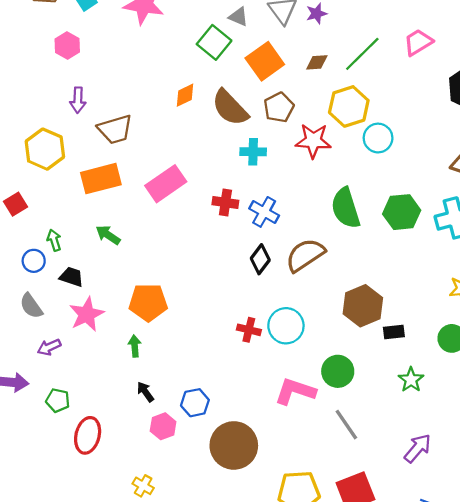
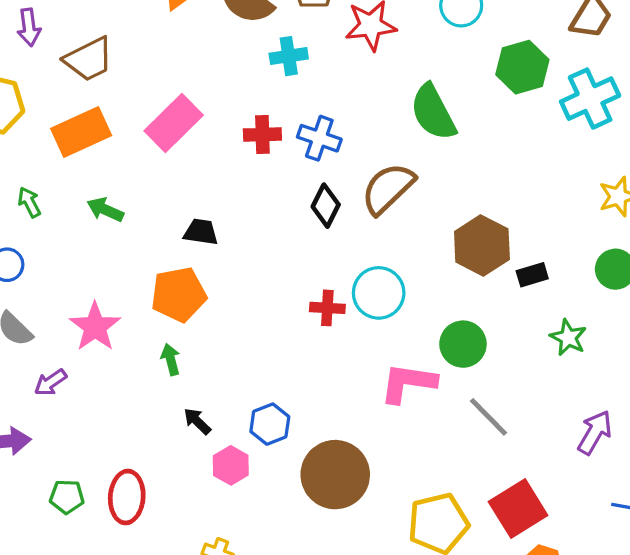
green hexagon: (402, 212) -> (522, 67), moved
green arrow: (54, 240) -> (29, 202), moved
black trapezoid: (72, 277) -> (201, 232), moved
green pentagon: (58, 400) -> (67, 497), moved

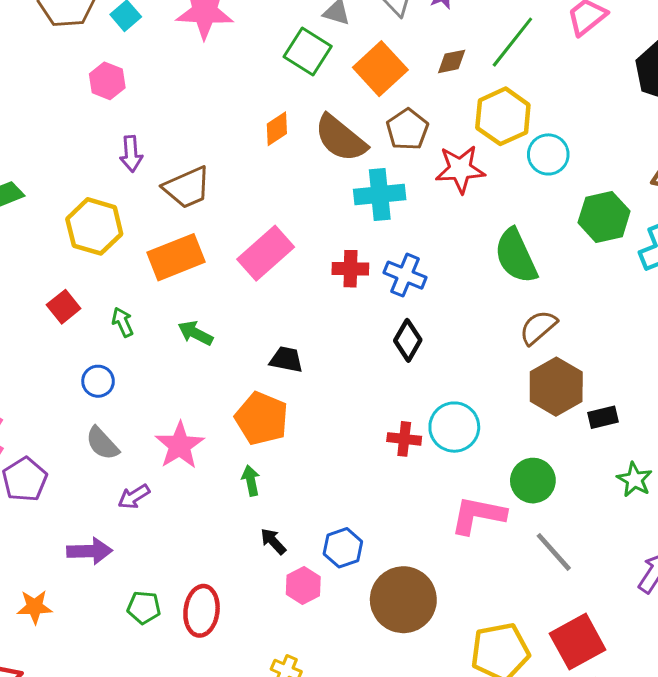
cyan cross: (289, 56) -> (380, 195), size x1.4
brown semicircle: (388, 188) -> (538, 327), moved, size x0.7
orange pentagon: (179, 294) -> (262, 418), turned 30

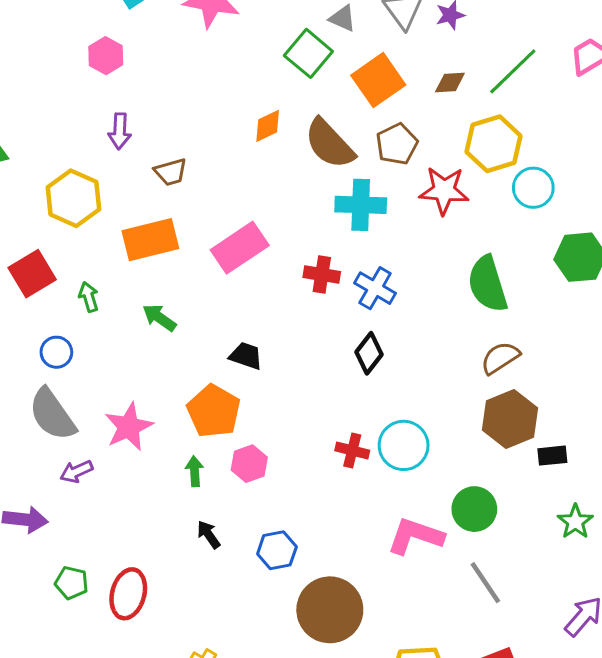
brown trapezoid: (187, 187) -> (171, 172), size x0.7
red square: (64, 307) -> (32, 274), size x1.4
gray semicircle: (102, 443) -> (52, 414), size x1.5
pink hexagon: (303, 586) -> (249, 464), moved

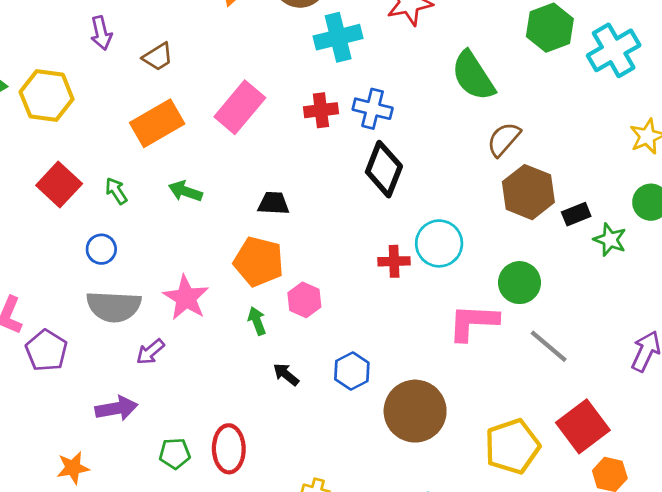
yellow hexagon: (73, 198) -> (47, 95), moved
black diamond: (369, 353) -> (384, 169), size x1.4
gray semicircle: (52, 414) -> (114, 306), turned -36
green star: (575, 522) -> (610, 240), moved

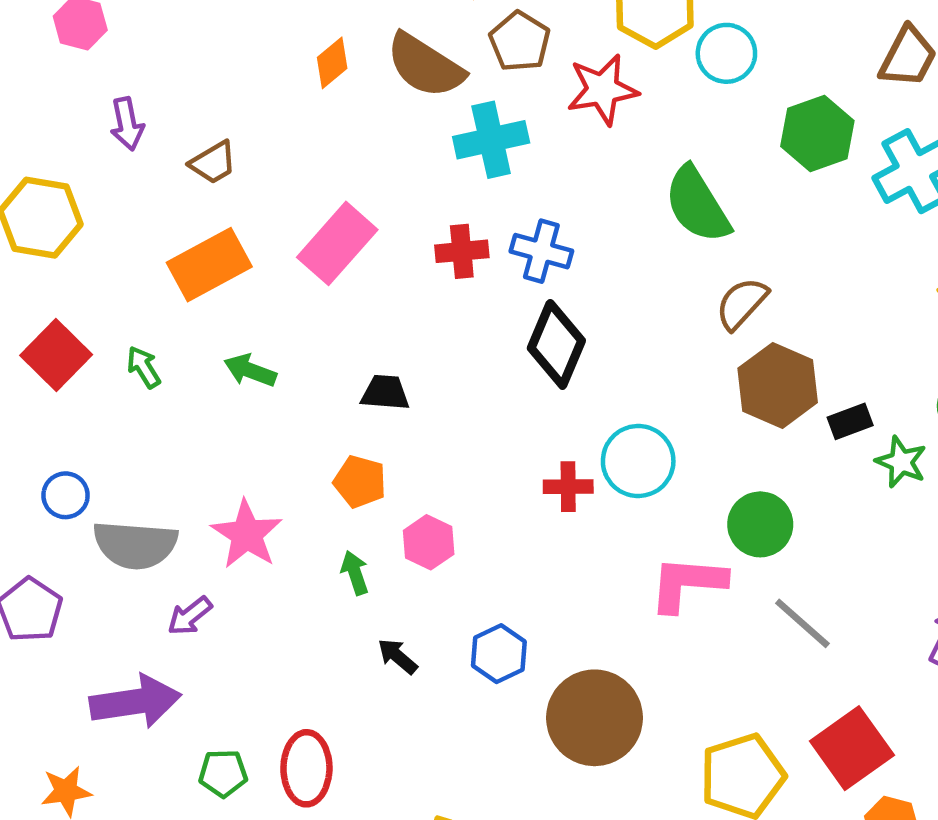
blue circle: (101, 249) -> (66, 495), moved
orange pentagon: (259, 262) -> (360, 482), size x0.7
purple arrow: (116, 408) -> (135, 702), size x1.4

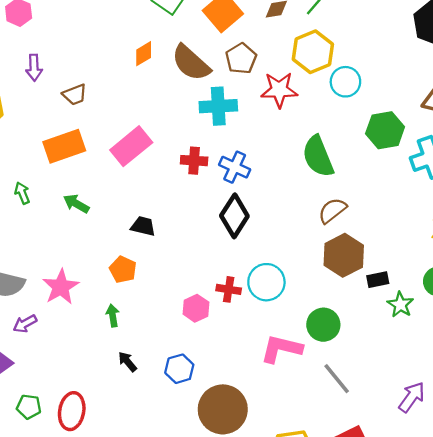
pink hexagon: (429, 542) -> (196, 308), moved

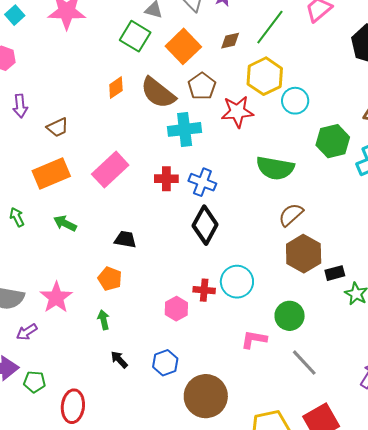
green semicircle: (318, 156) -> (275, 168), turned -54
pink L-shape: (281, 349) -> (254, 339), size x0.7
green pentagon: (29, 407) -> (35, 382), moved

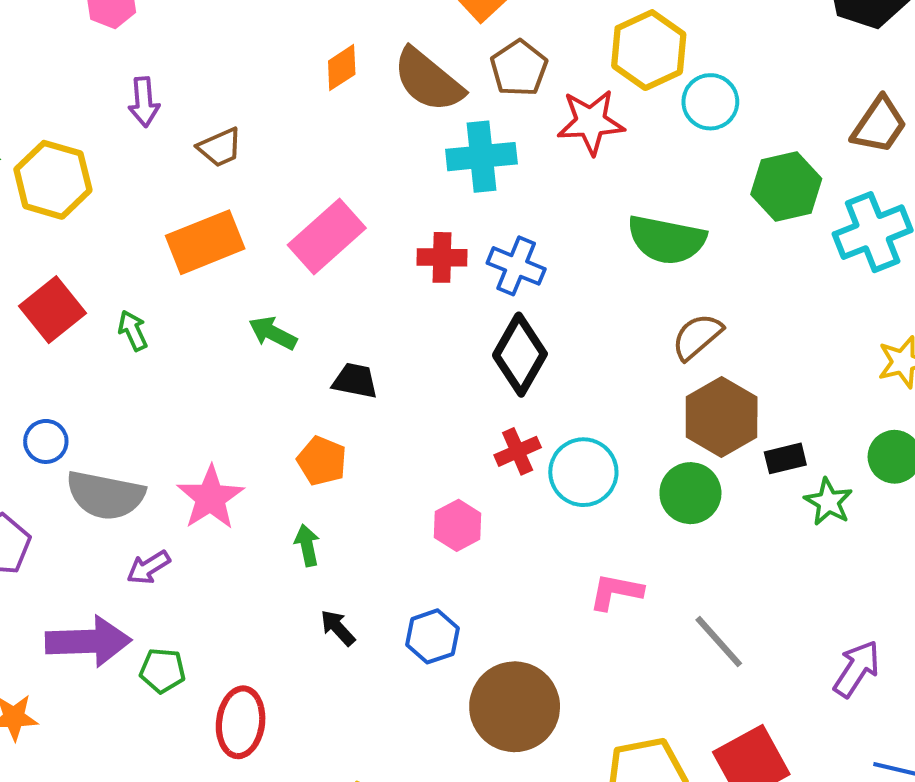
green arrow: (65, 223) -> (273, 333), moved
red cross: (204, 290) -> (518, 451), moved, turned -30
green circle: (290, 316) -> (690, 493), moved

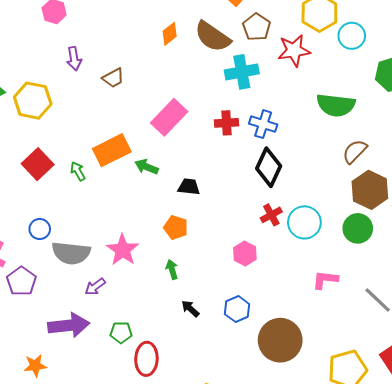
orange rectangle: (205, 242) -> (112, 150), moved
green pentagon: (162, 671) -> (121, 332), moved

